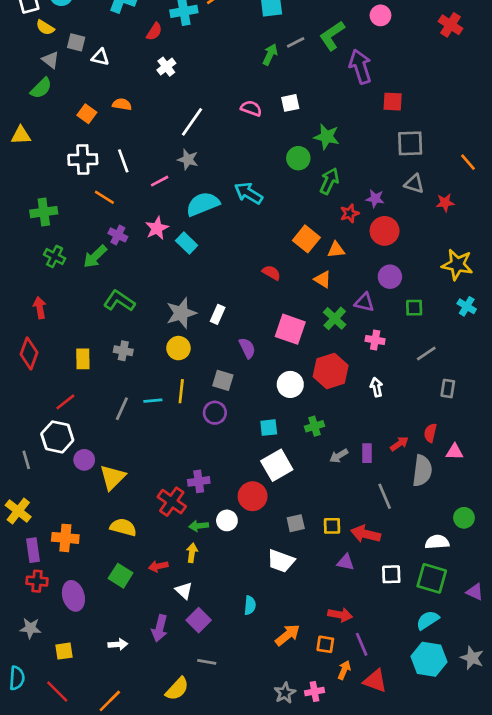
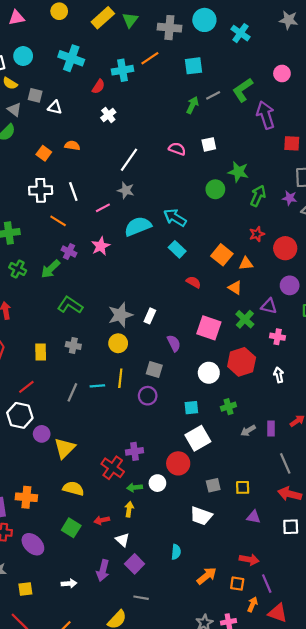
green arrow: (329, 181) -> (258, 196), moved
purple star: (375, 199) -> (290, 198), moved
cyan rectangle: (187, 243) -> (177, 249), moved
red arrow: (366, 534) -> (290, 494), moved
purple ellipse: (73, 596) -> (33, 544), turned -30

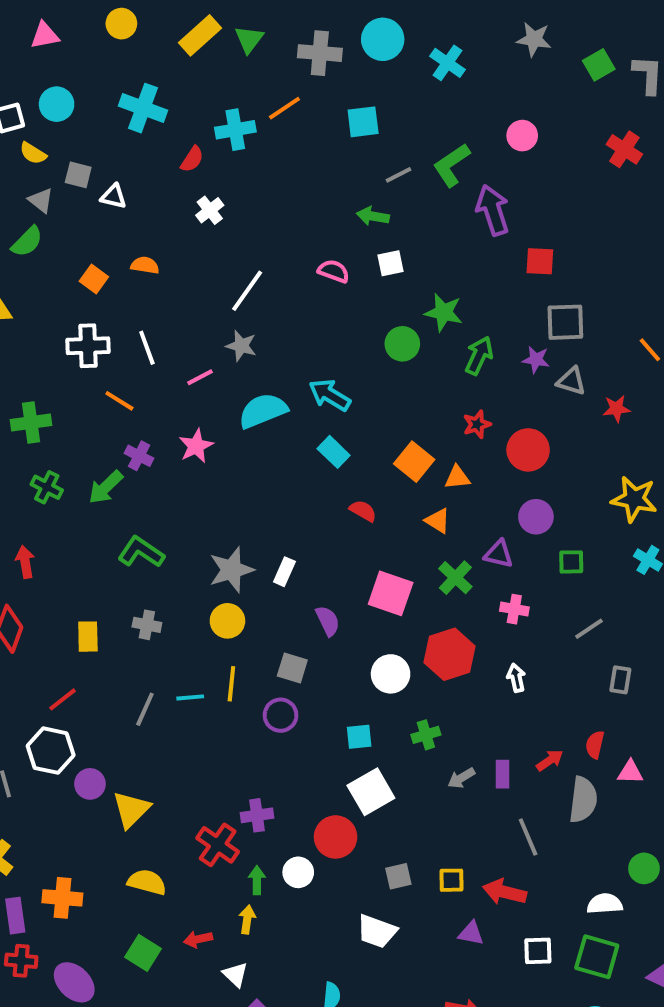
green arrow: (192, 105) -> (373, 216), moved, turned -105
green arrow: (135, 487) -> (257, 880), turned 96
red arrow: (290, 494) -> (505, 892), moved

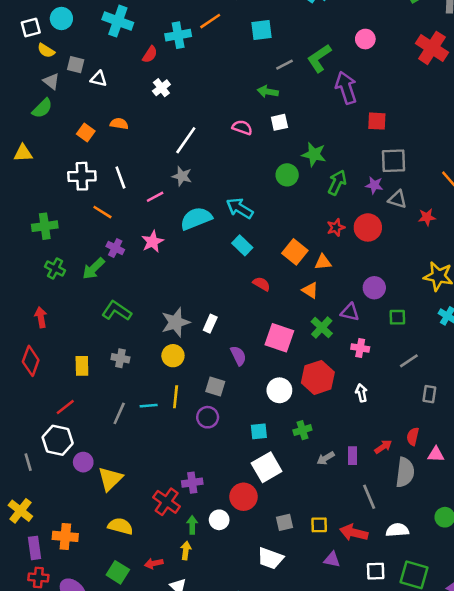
red cross: (624, 149) -> (432, 48), size x1.4
red circle: (528, 450) -> (368, 227), moved
white semicircle: (605, 904) -> (397, 530), moved

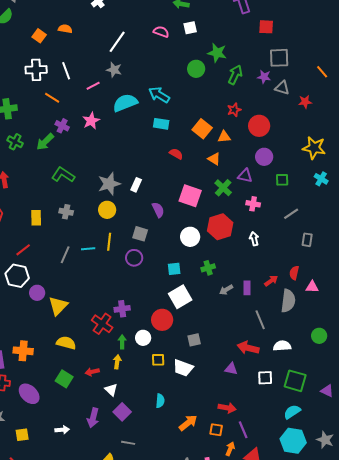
red circle: (368, 227) -> (259, 126), moved
cyan rectangle: (242, 245) -> (161, 124), turned -35
yellow square: (319, 525) -> (158, 360), moved

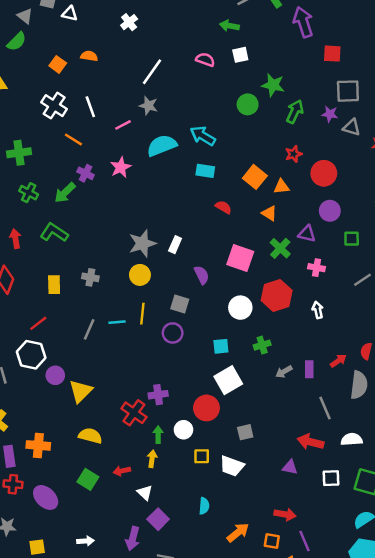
white cross: (36, 70) -> (54, 106), turned 35
green L-shape: (63, 175) -> (54, 233), moved
purple arrow: (93, 418) -> (133, 539), moved

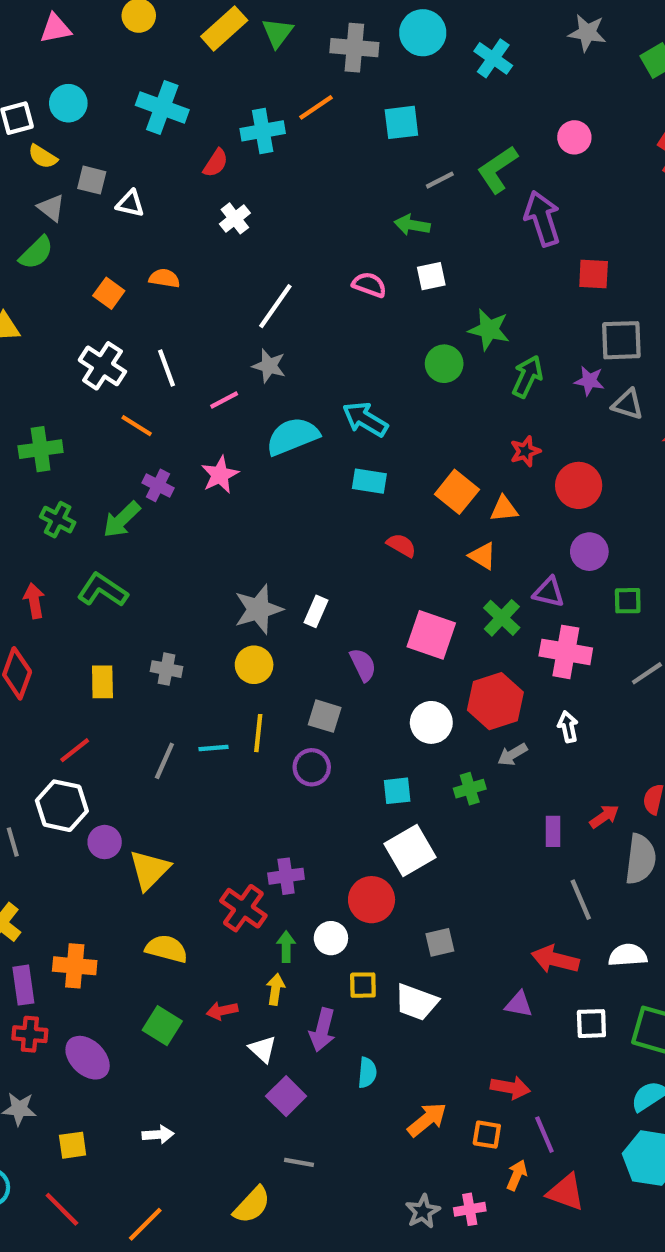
pink cross: (317, 268) -> (566, 652), size x1.6
gray arrow: (284, 372) -> (512, 754), moved
purple arrow: (133, 539) -> (322, 1030), moved

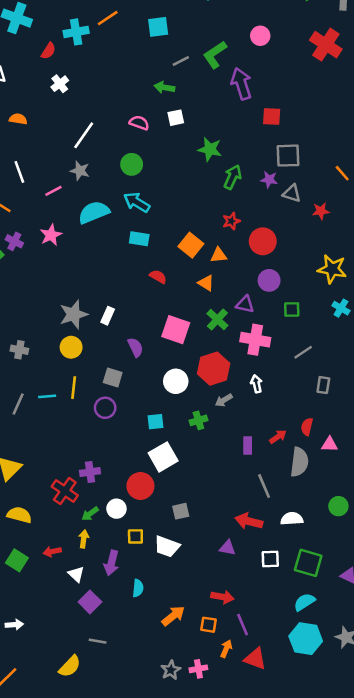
green circle: (444, 364) -> (132, 164), moved
green arrow: (286, 947) -> (90, 514), turned -126

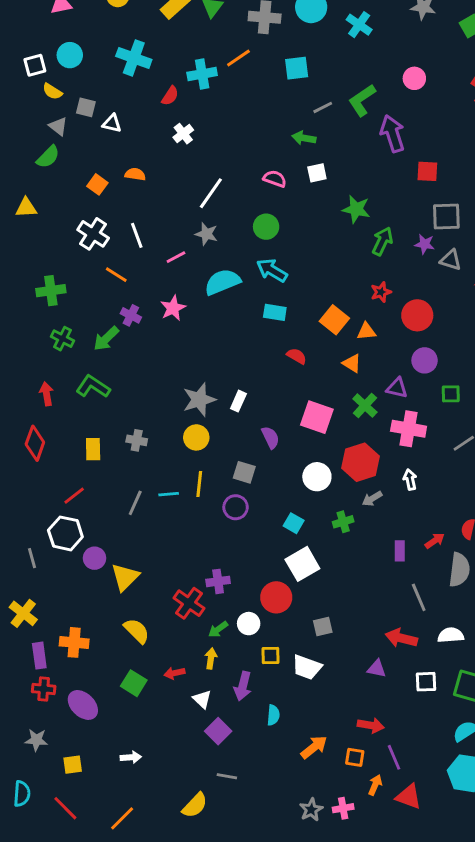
cyan square: (156, 422) -> (294, 523), turned 36
yellow semicircle: (19, 515) -> (137, 631), turned 30

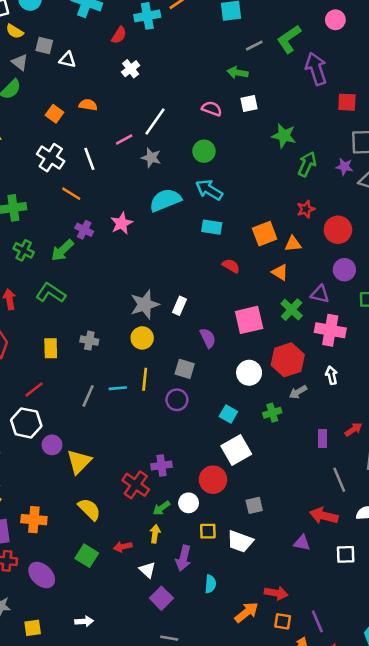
pink line: (176, 257) -> (124, 140), moved
orange square: (334, 320) -> (265, 234), turned 30
pink square: (317, 417) -> (249, 320), turned -32
red arrow: (371, 725) -> (276, 593), moved

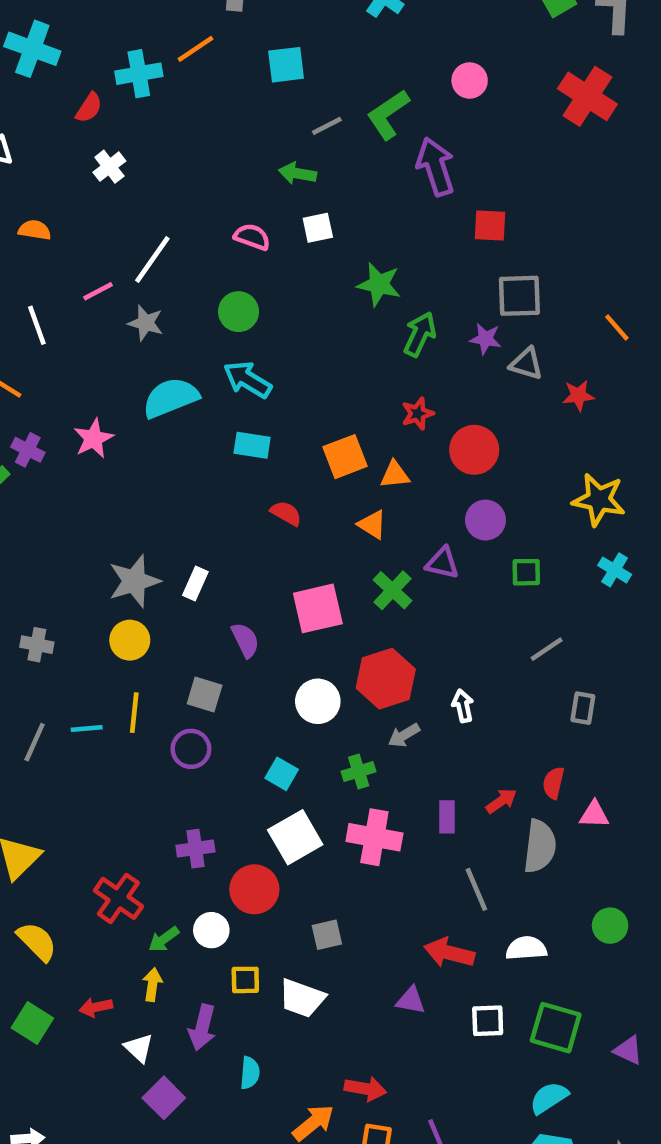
pink cross: (330, 330) -> (374, 837), moved
purple cross: (161, 465) -> (195, 849), moved

